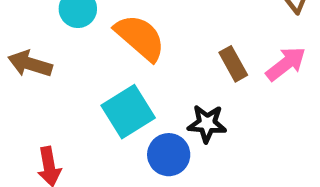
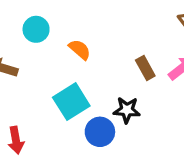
orange semicircle: (140, 38) -> (80, 49), size x0.6

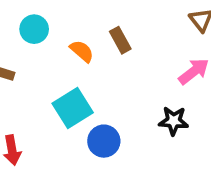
brown rectangle: (145, 68) -> (120, 40), moved
black star: (127, 110) -> (174, 121), moved

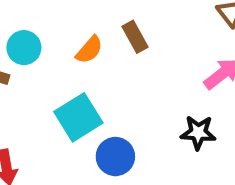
cyan circle: (34, 29) -> (24, 48), moved
orange semicircle: (82, 51) -> (89, 50), turned 90

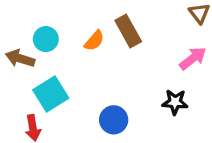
brown rectangle: (135, 37) -> (128, 31), size x1.4
cyan square: (78, 117) -> (51, 94), moved

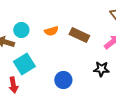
brown rectangle: (128, 31) -> (79, 35), moved, turned -36
orange semicircle: (94, 41) -> (51, 31), turned 32

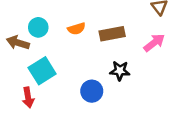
brown rectangle: (79, 35) -> (112, 34), turned -36
black star: (101, 69) -> (120, 71), moved

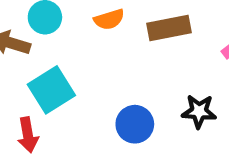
black star: (120, 71) -> (199, 111), moved

